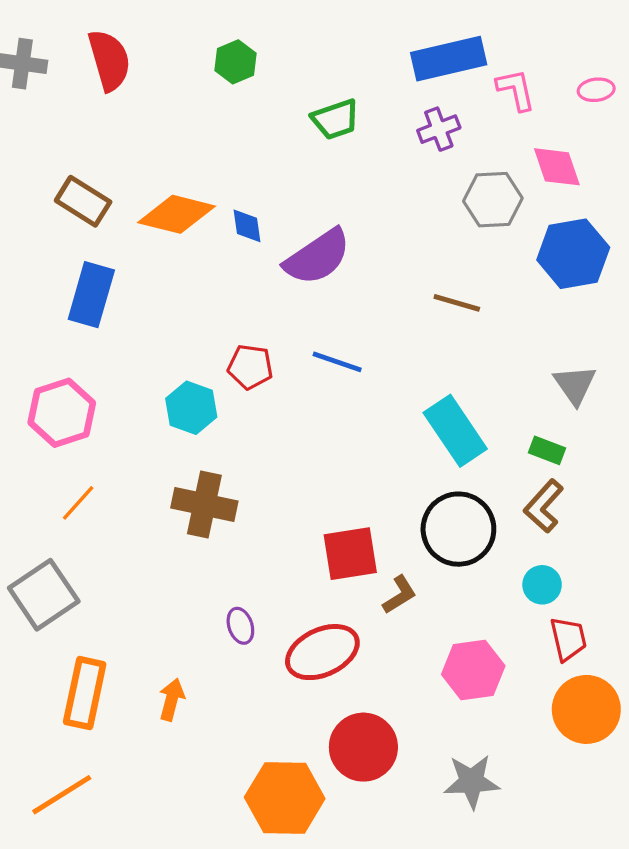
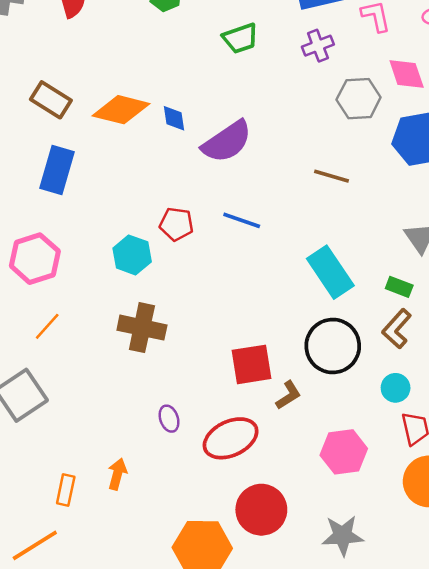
orange rectangle: (85, 693) -> (66, 490), moved, size x0.6

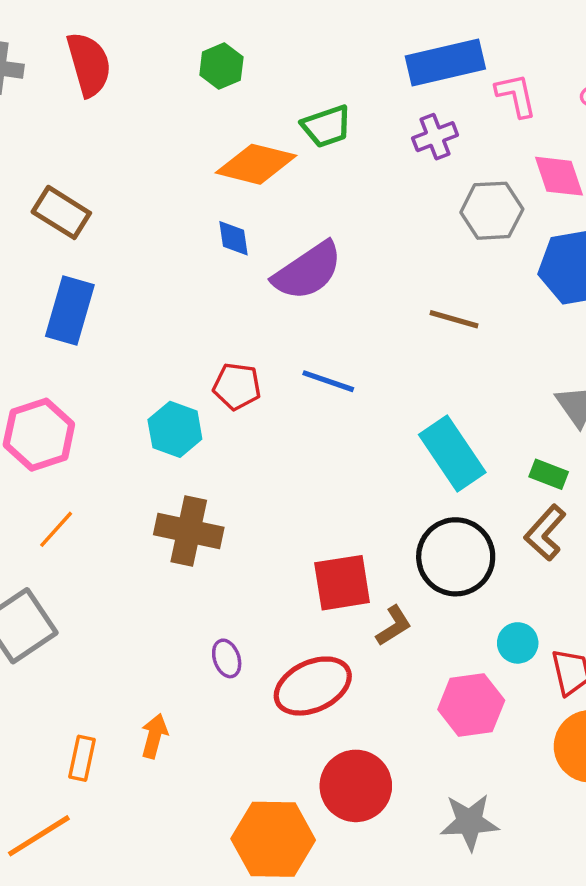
orange diamond: (121, 110) -> (256, 164), moved
cyan circle: (396, 388) -> (518, 643), moved

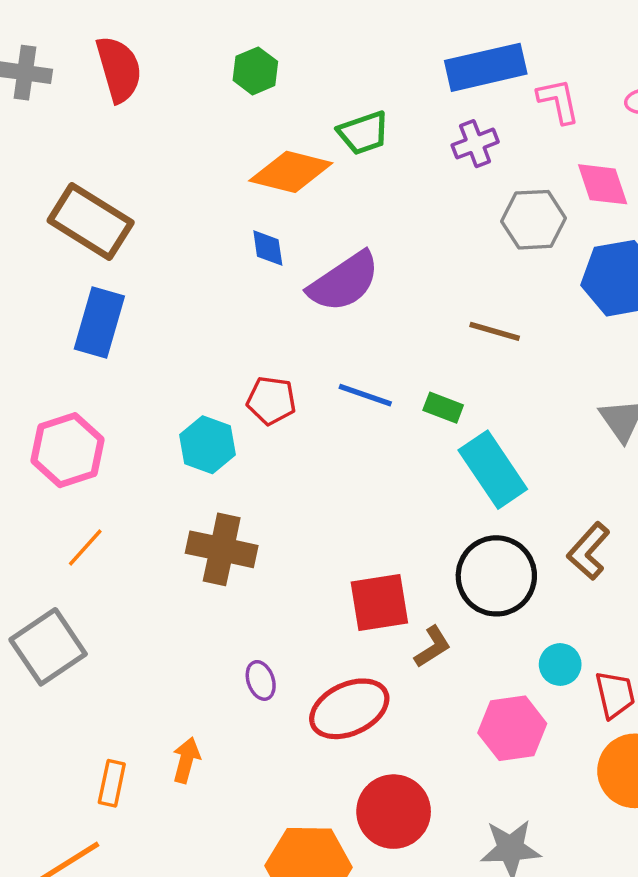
brown rectangle: (61, 212) -> (91, 222), size x1.4
green rectangle: (549, 474) -> (443, 408), moved

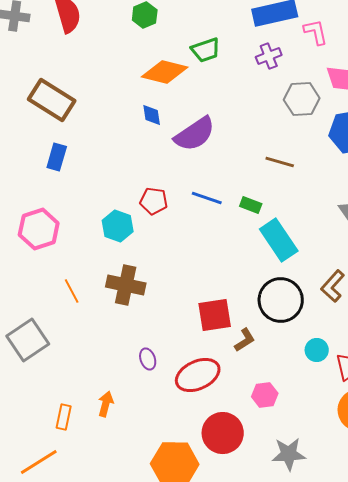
blue rectangle: (99, 323) -> (57, 157), size x0.7
orange line: (85, 548) -> (72, 291), moved, turned -70
pink hexagon: (512, 728) -> (265, 395), moved, size x0.7

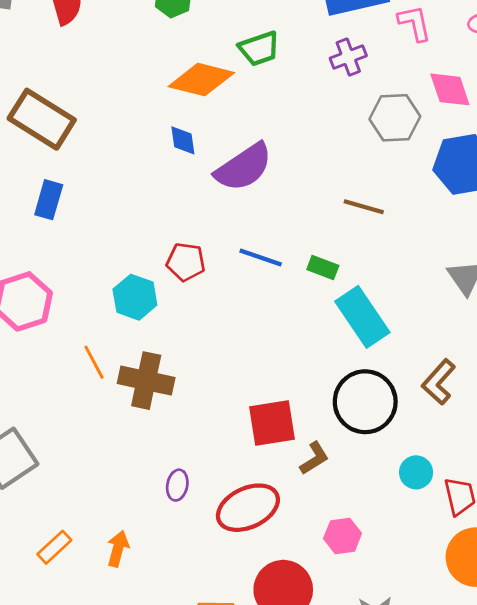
orange line: (72, 291) -> (94, 362), moved
purple ellipse: (148, 359) -> (177, 485), turned 30
orange rectangle: (64, 417) -> (54, 547), moved, turned 35

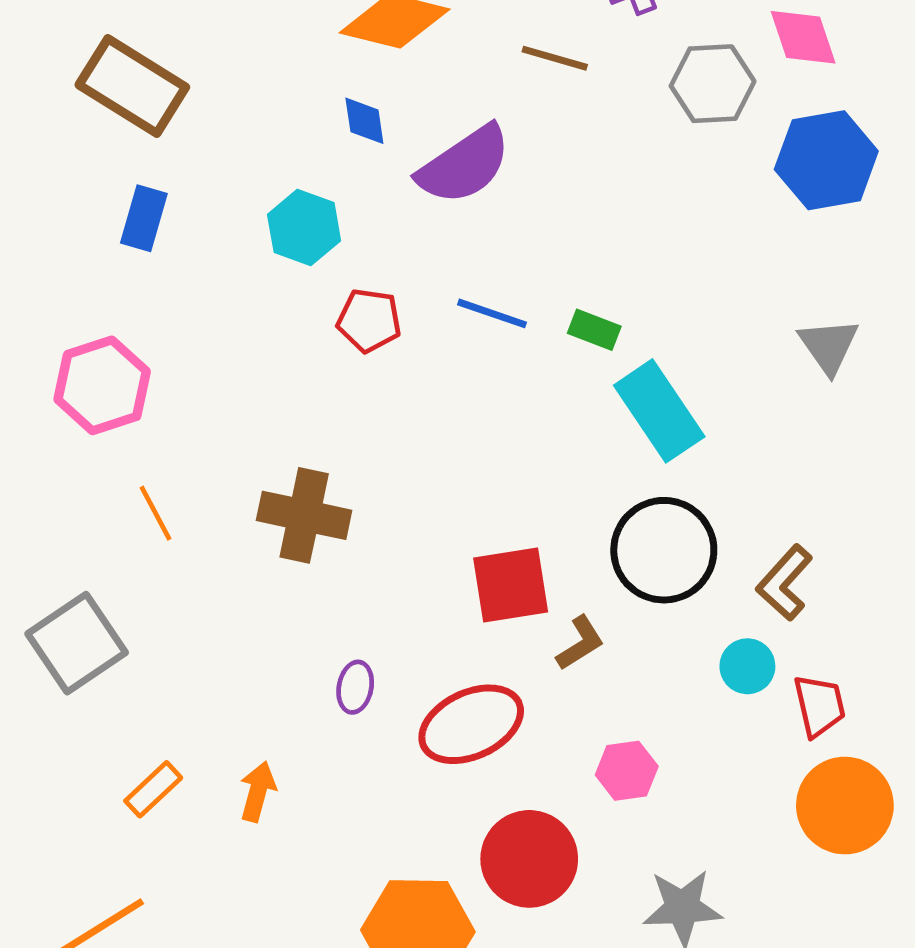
brown line: (364, 207) -> (555, 58), moved
cyan hexagon: (135, 297) -> (304, 228), moved
orange line: (94, 362) -> (156, 513), moved
brown L-shape: (439, 382) -> (785, 583), moved

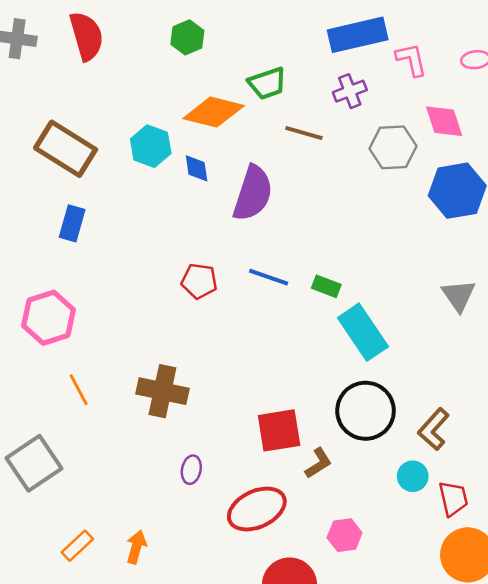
purple semicircle: (464, 165) -> (253, 193), turned -38
cyan hexagon: (304, 228) -> (151, 146), moved
purple ellipse: (355, 687) -> (191, 470), moved

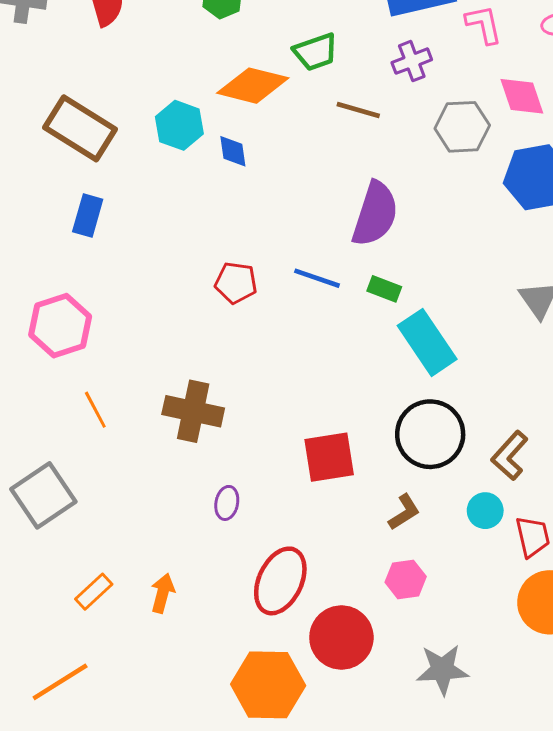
purple semicircle: (253, 193) -> (375, 214), moved
brown L-shape: (318, 463) -> (404, 512), moved
red ellipse: (257, 509) -> (280, 581), moved, turned -40

